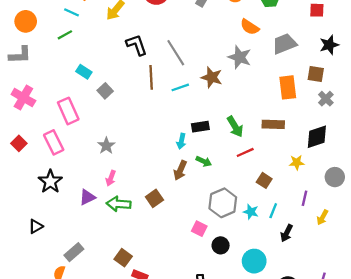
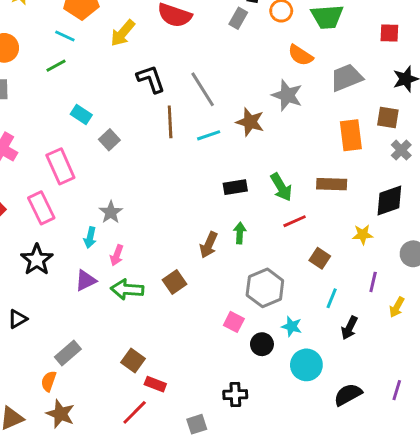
cyan arrow: (181, 141) -> (90, 238), moved
green arrow: (204, 161) -> (240, 233), turned -112
cyan star: (251, 212) -> (292, 326), moved

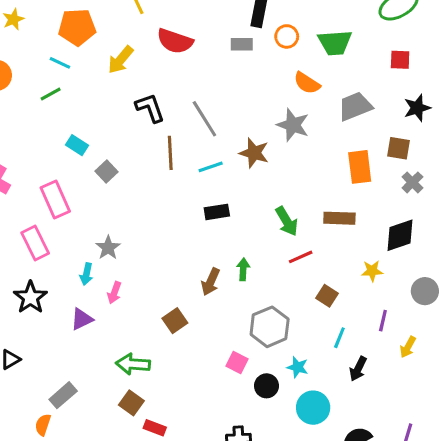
gray rectangle: (238, 18) -> (242, 44), turned 60
black rectangle: (235, 187) -> (217, 212), moved
green arrow: (127, 289) -> (133, 364), moved

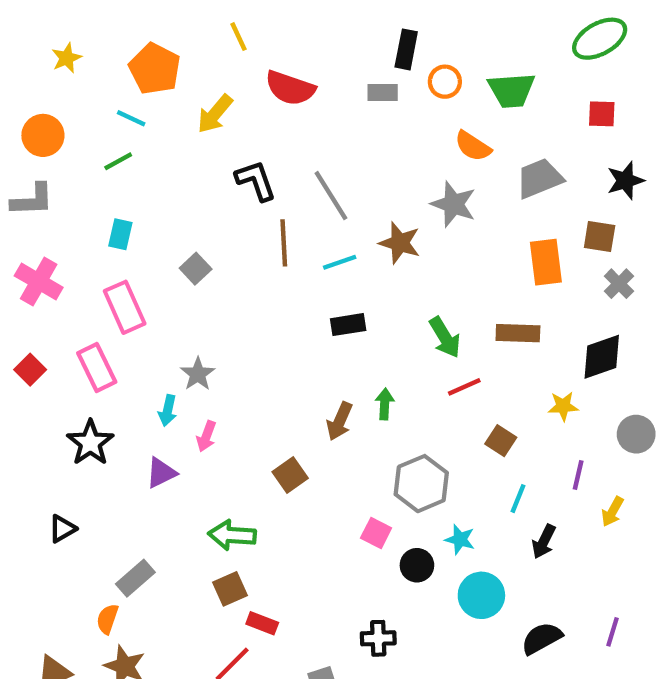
orange pentagon: (77, 27) -> (155, 69), turned 30
cyan rectangle: (77, 145) -> (120, 234), moved, turned 70
brown square: (131, 403) -> (230, 589), turned 30

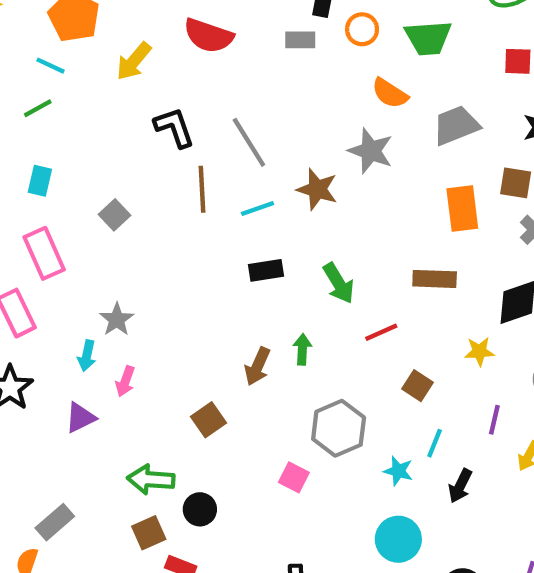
green arrow: (445, 337) -> (339, 283), moved
cyan star: (460, 539) -> (398, 471), moved
black circle: (417, 565) -> (200, 509), moved

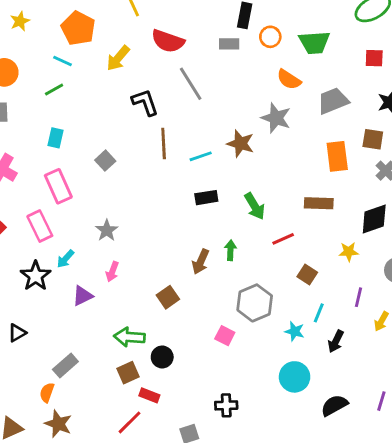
gray line: (249, 142) -> (191, 84), moved
cyan arrow: (87, 356) -> (65, 259), moved, turned 30

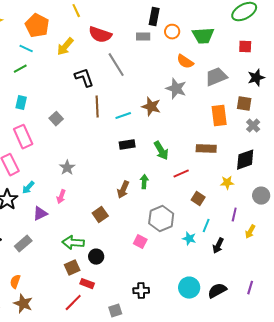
gray star: (107, 230) -> (67, 168), moved
gray rectangle: (65, 366) -> (23, 244), moved
cyan circle: (295, 377) -> (189, 288), moved

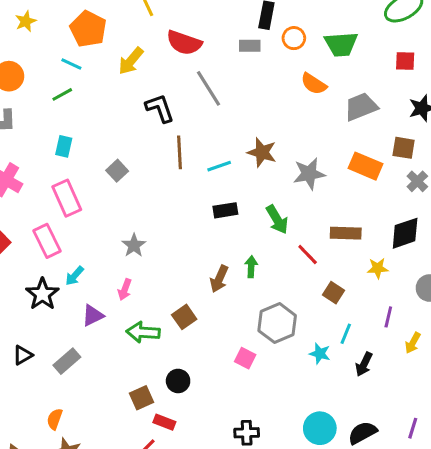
gray star: (176, 89) -> (309, 174), moved, turned -30
orange rectangle: (219, 116) -> (365, 166), turned -60
brown rectangle: (206, 149) -> (346, 233), moved
red line: (181, 174) -> (308, 254), turned 70
green arrow: (73, 243) -> (143, 332), moved

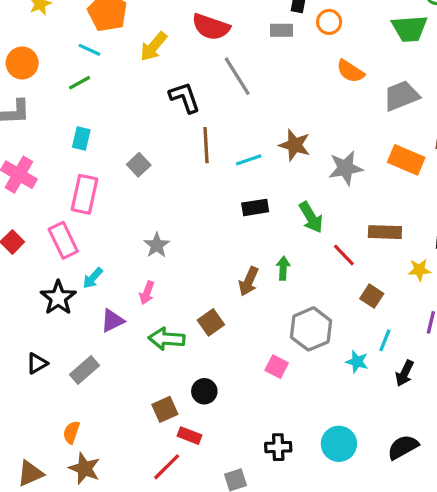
green trapezoid: (341, 44) -> (410, 29), moved
pink rectangle: (67, 198) -> (85, 194), turned 36
cyan circle: (320, 428) -> (339, 444), moved

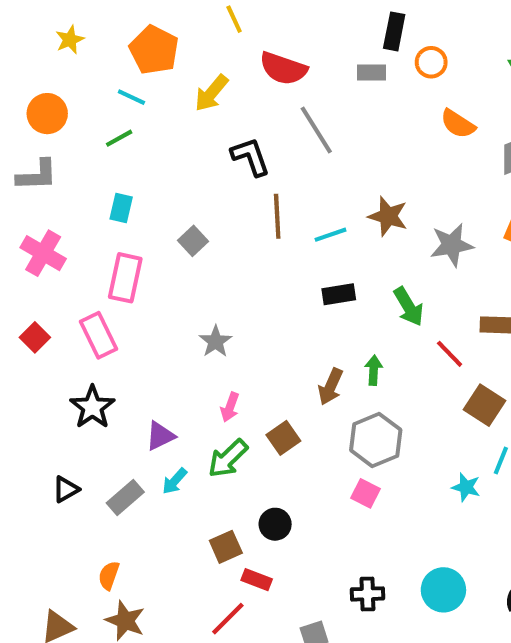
cyan arrow: (93, 278) -> (175, 481), moved
pink arrow: (147, 293) -> (230, 407), moved
brown square: (372, 296) -> (485, 405), size x1.4
gray hexagon: (311, 329) -> (376, 440), moved
green arrow: (167, 339) -> (228, 458), turned -48

